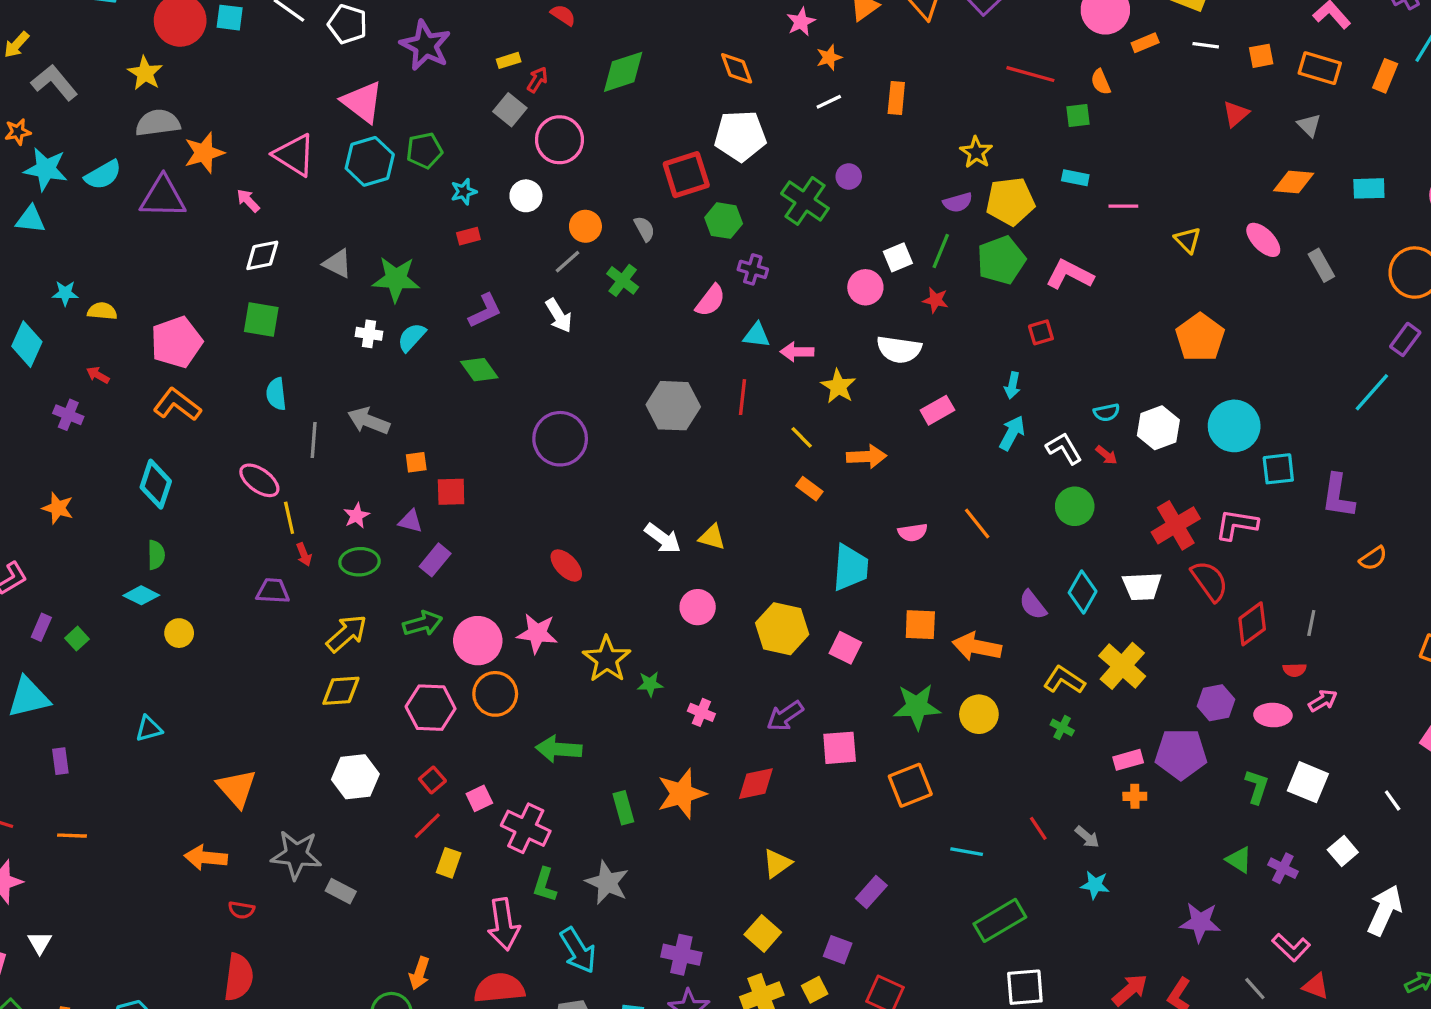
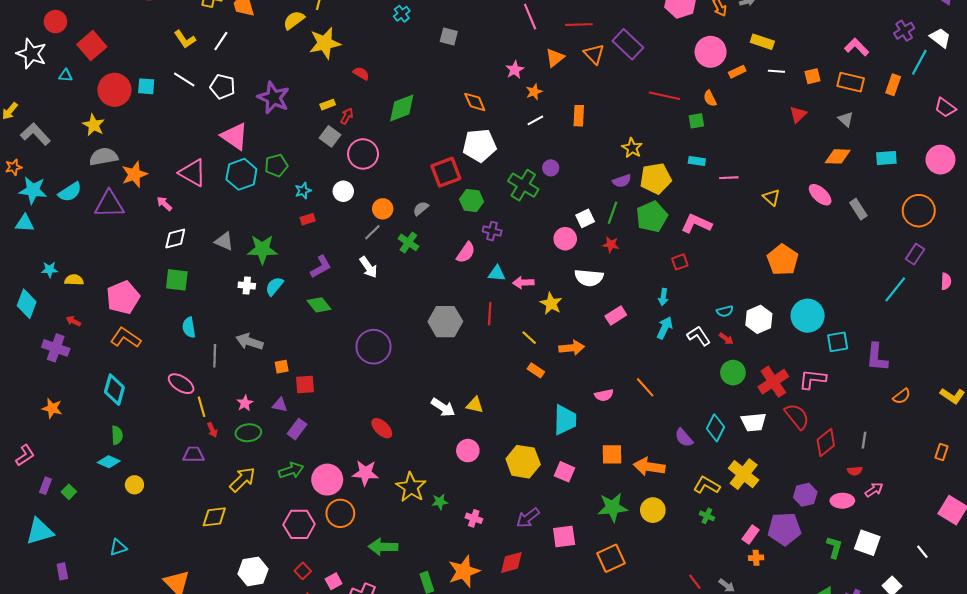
gray semicircle: (644, 229) -> (421, 208), turned -98
purple cross: (68, 415) -> (56, 348), size x1.4
green circle: (1075, 506) -> (733, 373), moved
yellow diamond: (341, 691) -> (214, 517), moved
pink rectangle: (1128, 760) -> (751, 534), turned -36

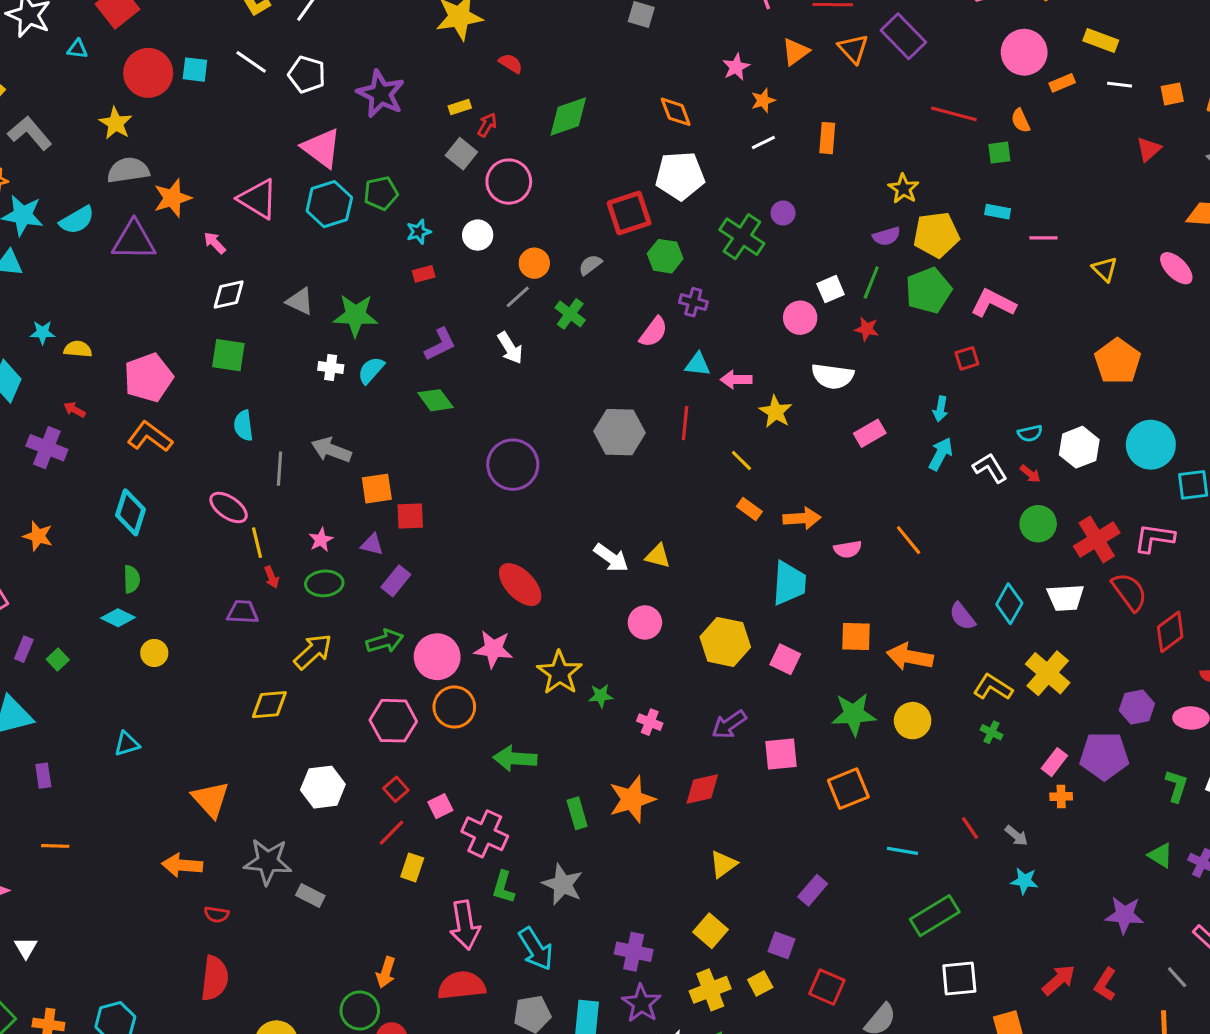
orange arrow: (572, 348) -> (802, 518), moved
orange square: (282, 367) -> (377, 489), size x1.5
red ellipse: (382, 428) -> (520, 585), size x1.4

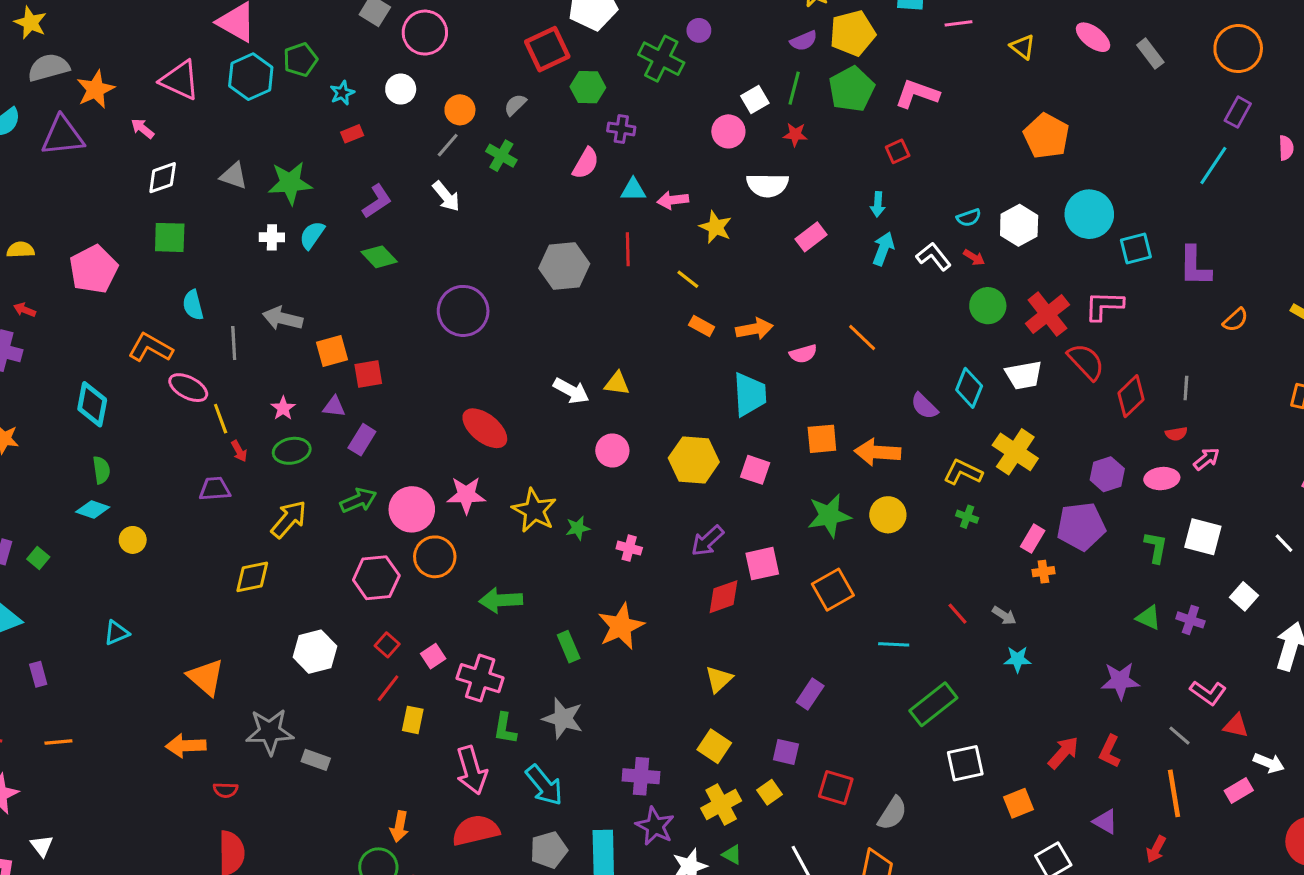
orange L-shape: (150, 437) -> (150, 348), moved
red diamond: (702, 789) -> (724, 597), moved

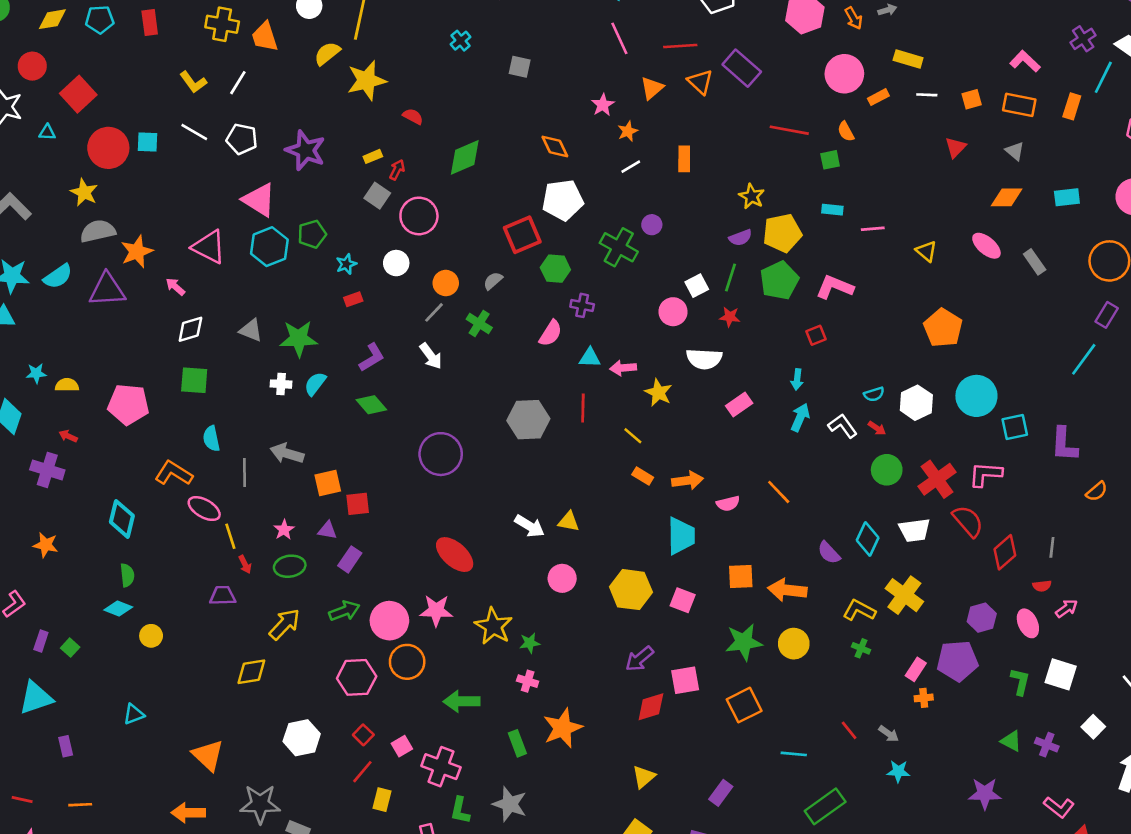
pink pentagon: (94, 269) -> (128, 404), turned 30
pink ellipse: (1162, 479) -> (1028, 623), turned 68
pink cross: (629, 548) -> (528, 681), moved

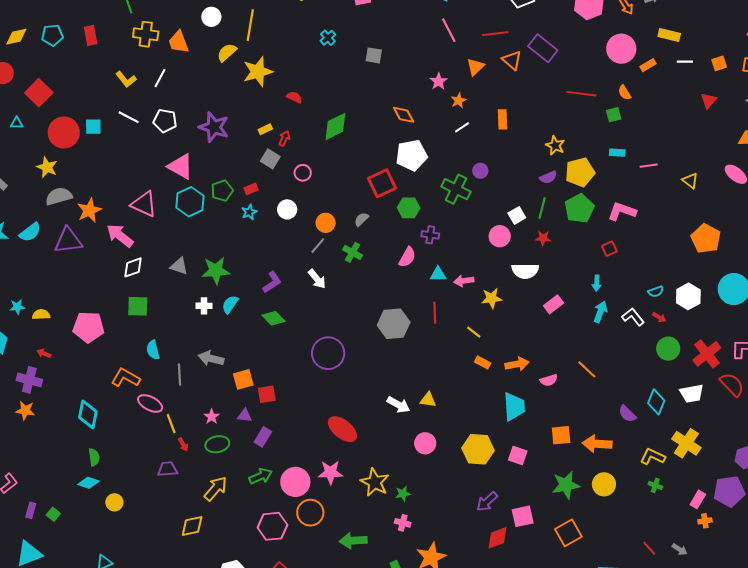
pink circle: (419, 216) -> (303, 173), size x0.6
pink arrow: (175, 287) -> (120, 236), size x1.8
red rectangle: (353, 299) -> (251, 189), moved
yellow star: (658, 393) -> (492, 298), turned -30
orange star: (46, 545) -> (25, 410), moved

